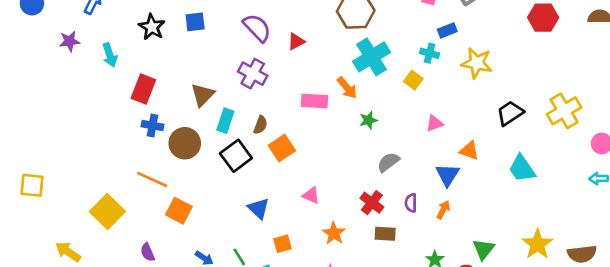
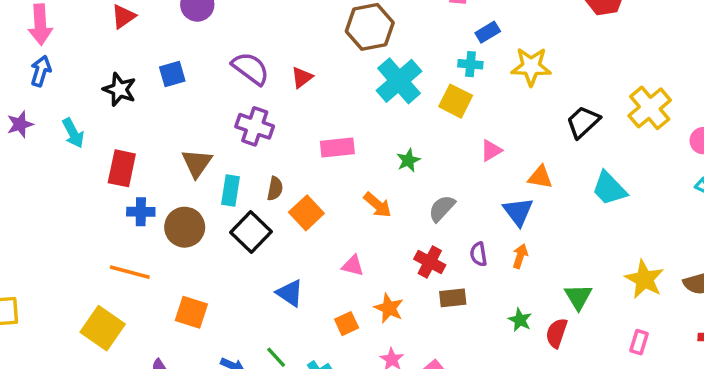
yellow square: (413, 80) -> (456, 101), size x1.4
orange arrow: (347, 88) -> (378, 205), moved
orange line: (152, 179) -> (130, 272), moved
orange square: (283, 244) -> (347, 324), moved

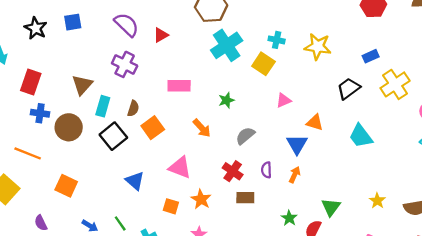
blue rectangle: (488, 32) -> (371, 56), moved
pink triangle: (353, 266) -> (180, 167), size x1.5
yellow star: (644, 279) -> (377, 201), size x0.6
orange square: (347, 324) -> (171, 206), turned 35

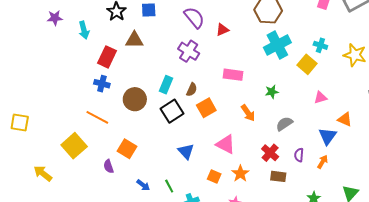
brown triangle: (82, 85) -> (134, 40), moved, turned 42
blue cross: (40, 113) -> (102, 84), moved
purple semicircle: (41, 223) -> (109, 166), moved

